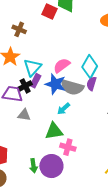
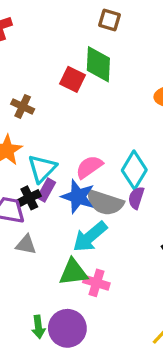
cyan arrow: (64, 109) -> (90, 237), size x1.6
pink cross: (68, 147) -> (96, 283), moved

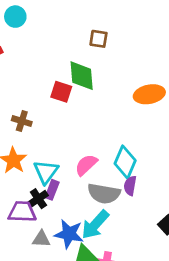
brown square: (110, 20) -> (98, 39), moved
blue star: (78, 197) -> (69, 234), moved

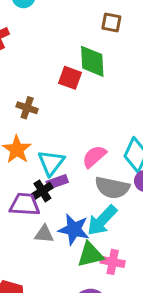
purple rectangle: (52, 190) -> (57, 182), turned 48

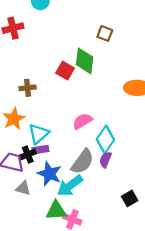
brown cross: (27, 108) -> (28, 88), turned -35
pink semicircle: (94, 156) -> (82, 121), moved
gray semicircle: (112, 188) -> (82, 162), turned -76
blue star: (74, 229) -> (49, 174), moved

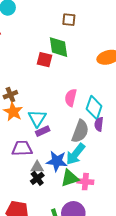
brown cross: (28, 88) -> (10, 95), moved
pink semicircle: (82, 121) -> (71, 98), turned -30
black cross: (28, 154) -> (37, 178), moved
blue star: (49, 174) -> (57, 161), moved

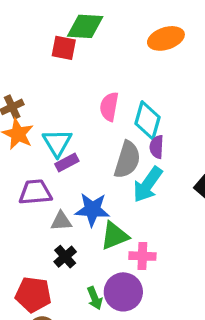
green diamond: (58, 47) -> (85, 26), turned -75
cyan arrow: (75, 154) -> (148, 184), moved
black cross: (37, 178) -> (65, 257), moved
pink cross: (85, 182) -> (142, 256), moved

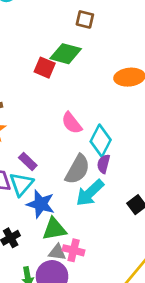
pink semicircle: (109, 107) -> (72, 123), turned -60
cyan triangle: (57, 143) -> (21, 184), moved
purple rectangle: (67, 163) -> (28, 161), turned 60
gray triangle: (61, 221) -> (57, 252), moved

